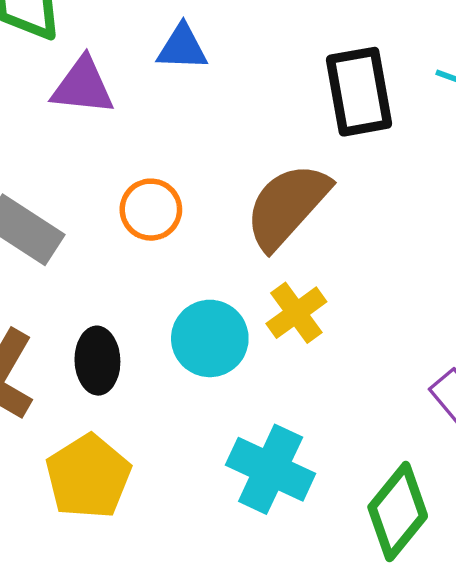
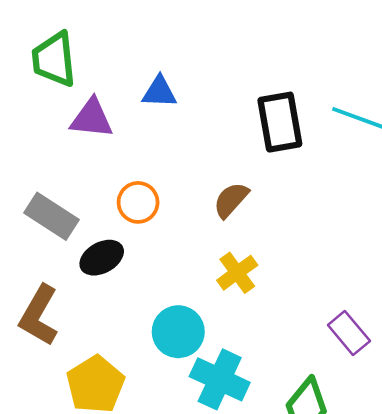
brown semicircle: (287, 206) -> (231, 200), size x0.6
cyan circle: (210, 338) -> (178, 332), moved
black ellipse: (97, 361) -> (102, 258), moved, turned 63

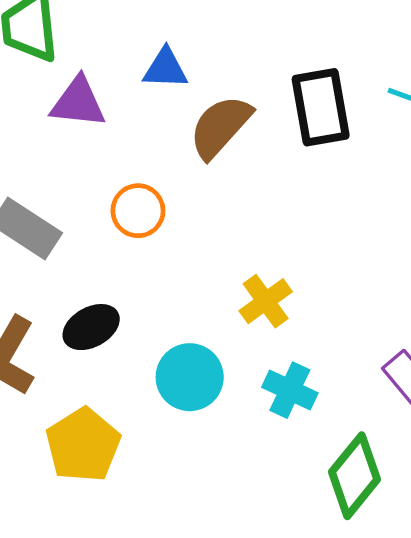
brown semicircle: (231, 200) -> (220, 127), moved, size x1.4
black ellipse: (102, 258) -> (91, 327), moved
cyan cross: (220, 379) -> (290, 390), moved, size x0.7

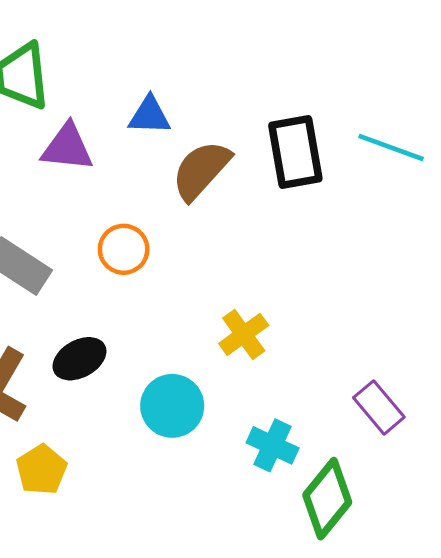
cyan cross: (290, 390) -> (273, 445), moved
yellow pentagon: (83, 445) -> (41, 470), moved, size x0.7

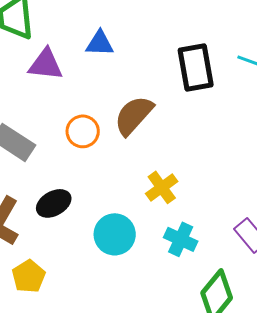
brown semicircle: (201, 170) -> (134, 115), moved
cyan cross: (273, 445) -> (181, 239), moved

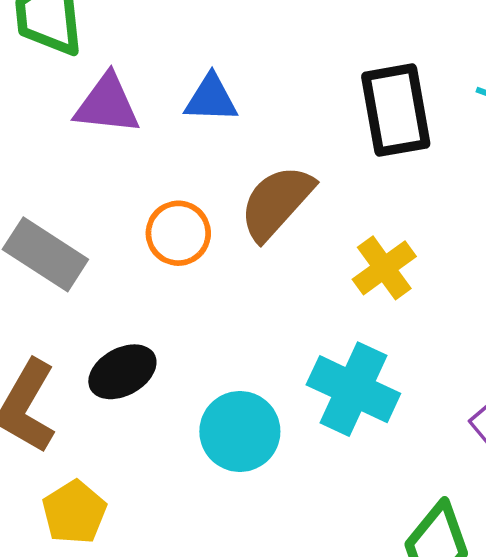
blue triangle: (100, 43) -> (211, 98), moved
yellow cross: (162, 187) -> (384, 268), moved
cyan cross: (181, 239) -> (353, 389), moved, size x1.4

